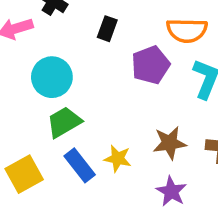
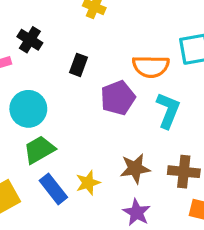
yellow star: (118, 158) -> (88, 183), turned -30

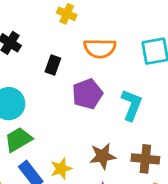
orange semicircle: (151, 66) -> (100, 48), moved

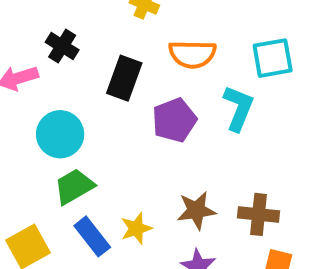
black rectangle: (53, 65) -> (124, 78), size x1.5
cyan L-shape: (132, 105) -> (238, 108), moved

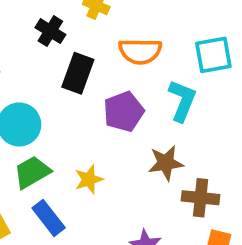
black cross: (62, 46) -> (50, 31), moved
brown star: (196, 210) -> (166, 163), moved
yellow star: (136, 228) -> (89, 179), moved

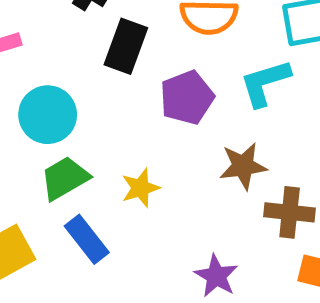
cyan L-shape: (182, 101) -> (265, 83), turned -129

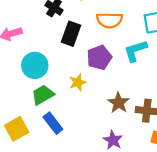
brown star: (243, 166) -> (119, 103), moved, turned -30
yellow star: (140, 188) -> (78, 82), moved

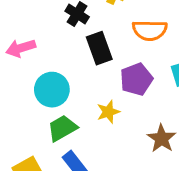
black rectangle: (71, 34) -> (99, 48), turned -40

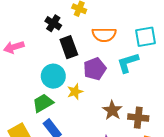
cyan circle: (52, 90) -> (53, 76), moved

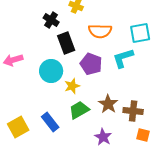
pink arrow: (14, 47) -> (13, 60), moved
purple pentagon: (95, 69) -> (91, 64), turned -30
green trapezoid: (43, 103) -> (79, 110), moved

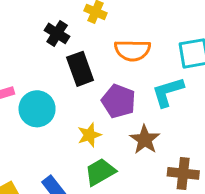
cyan circle: (51, 71) -> (37, 109), moved
brown star: (108, 104) -> (145, 140), moved

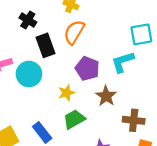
black cross: (57, 33) -> (28, 20), moved
orange semicircle: (132, 50) -> (74, 32), moved, turned 120
black rectangle: (80, 69) -> (45, 45), moved

